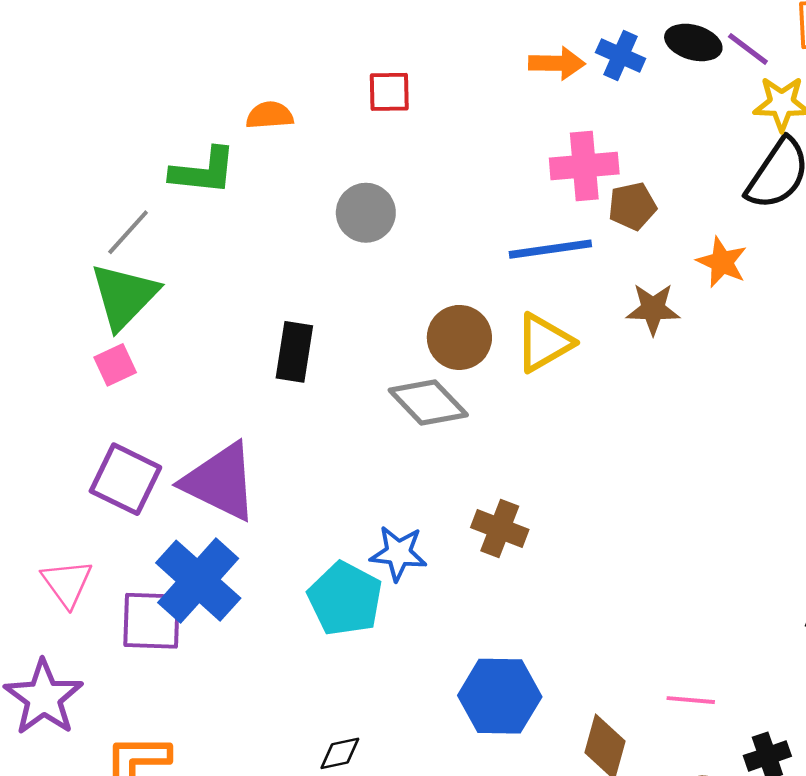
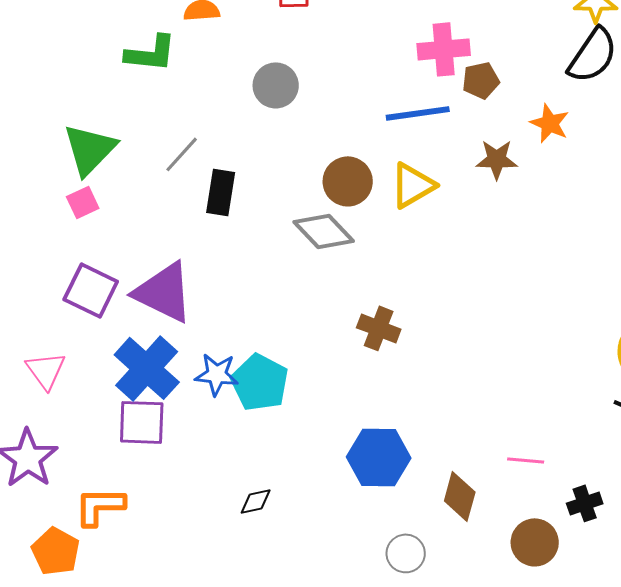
gray line: (128, 232) -> (182, 154), moved
blue star: (398, 553) -> (217, 374), moved
purple square: (151, 621) -> (142, 422), moved

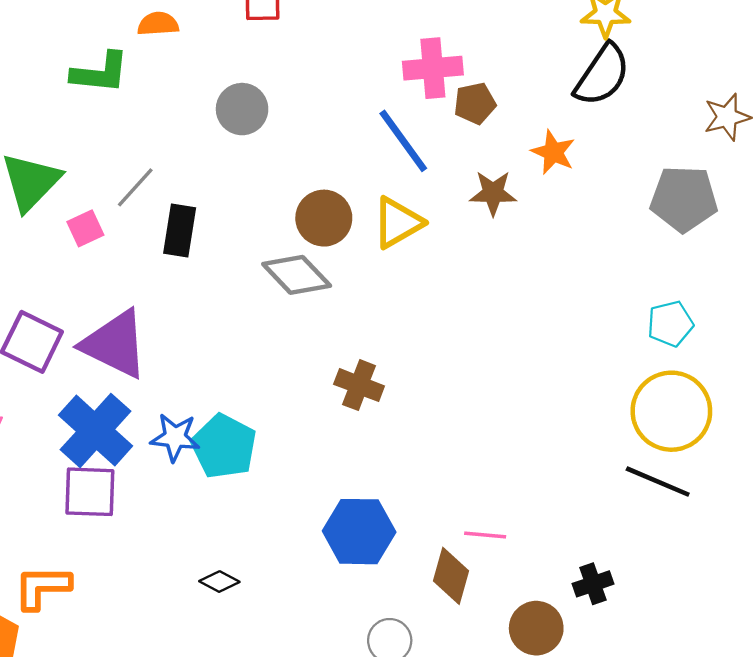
blue line: (418, 113) -> (403, 141), turned 62
pink square: (83, 202) -> (85, 228), moved
pink line: (526, 460) -> (485, 535), moved
black diamond: (256, 501) -> (219, 582), turned 40

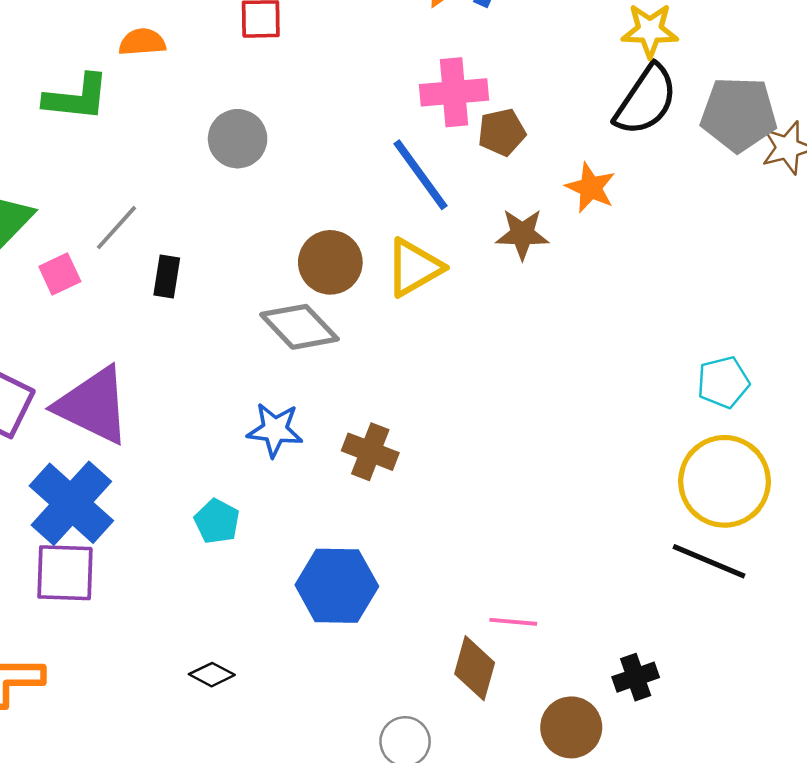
gray pentagon: (684, 199) -> (739, 114), moved
black rectangle: (180, 231) -> (167, 277), size x0.7
blue star: (175, 437) -> (275, 430), moved
cyan pentagon: (224, 446) -> (217, 521), size x0.6
blue hexagon: (359, 532) -> (337, 586), moved

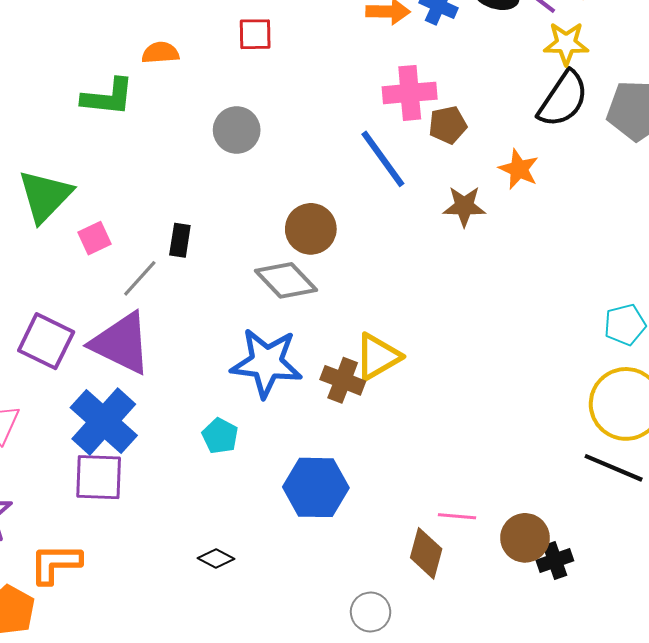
gray line: (116, 228) -> (140, 278), moved
yellow triangle: (414, 268) -> (378, 357), moved
blue star: (275, 430) -> (266, 363), size x1.6
brown circle: (571, 727) -> (525, 538), moved

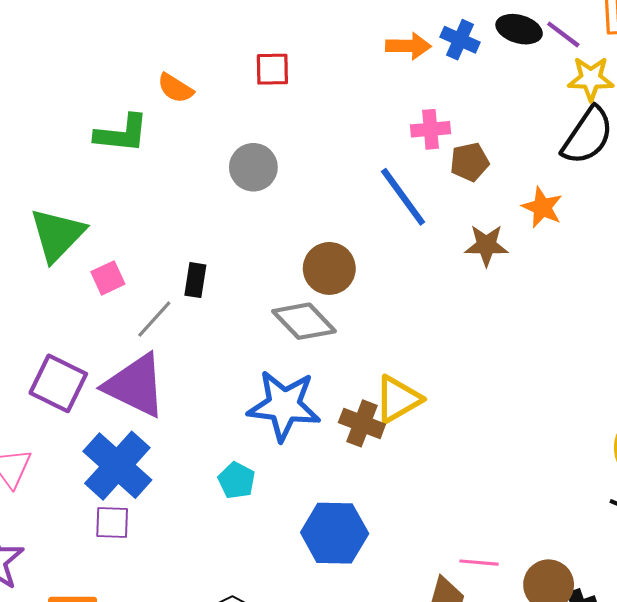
orange semicircle: (160, 53) -> (175, 88), turned -144
pink cross: (410, 93) -> (431, 129), size x0.7
purple square: (99, 477) -> (112, 523), size x0.7

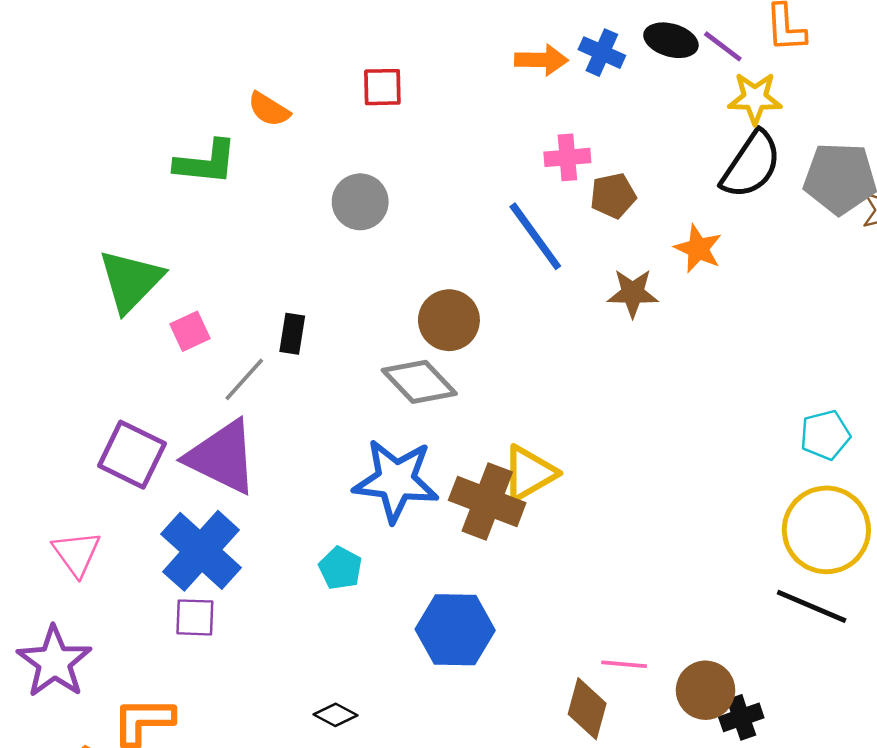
brown cross: (362, 423) -> (487, 502), size x1.4

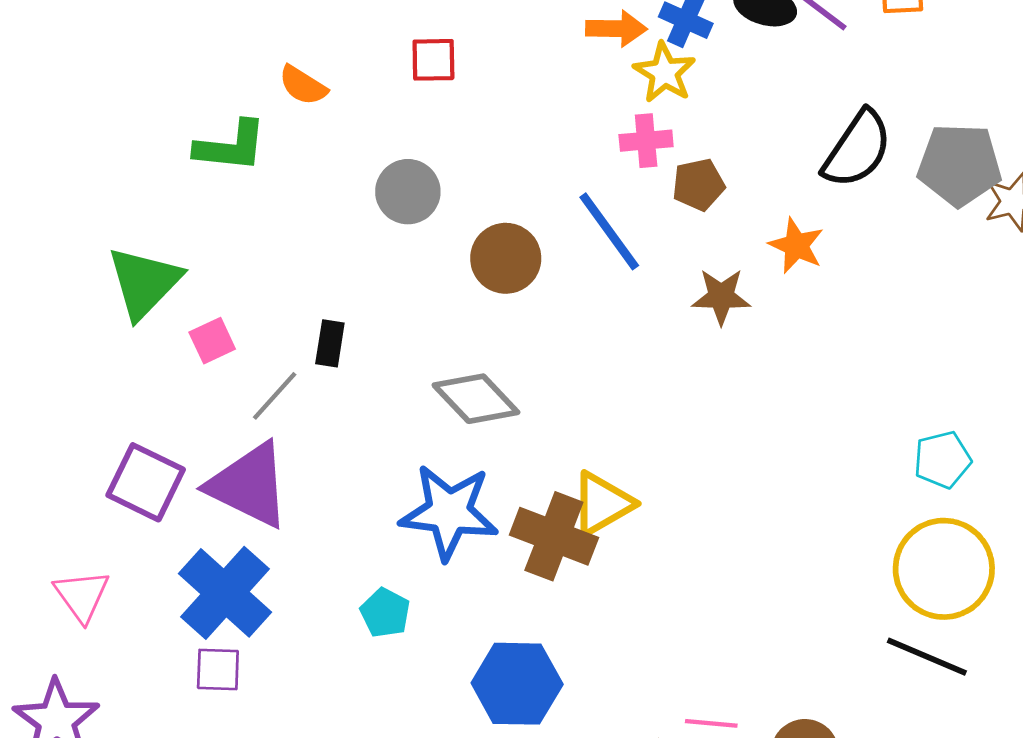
yellow star: (755, 98) -> (665, 73), moved, turned 30
brown circle: (449, 320) -> (506, 258), moved

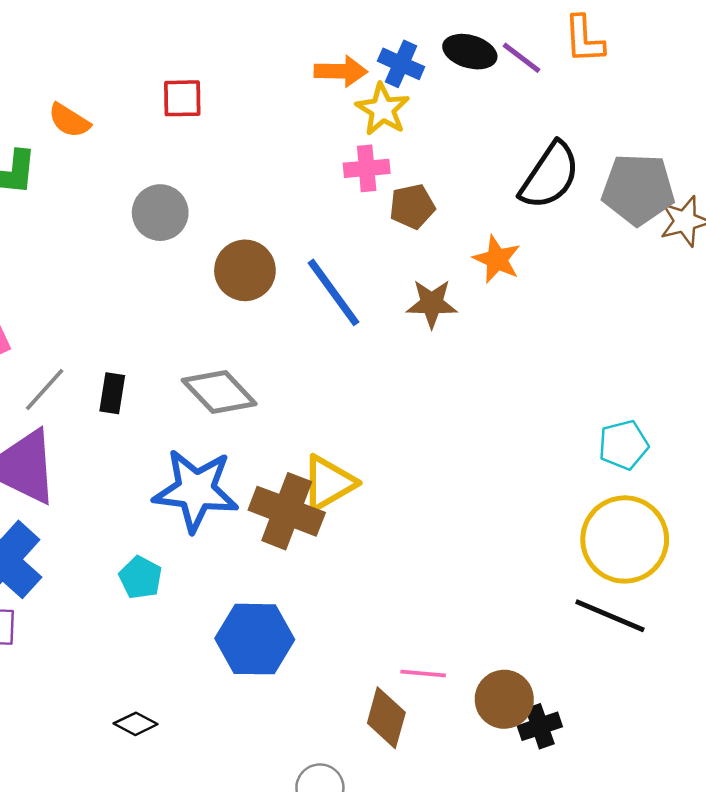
blue line: (609, 231) -> (333, 292), moved
black rectangle: (330, 343) -> (112, 393), moved

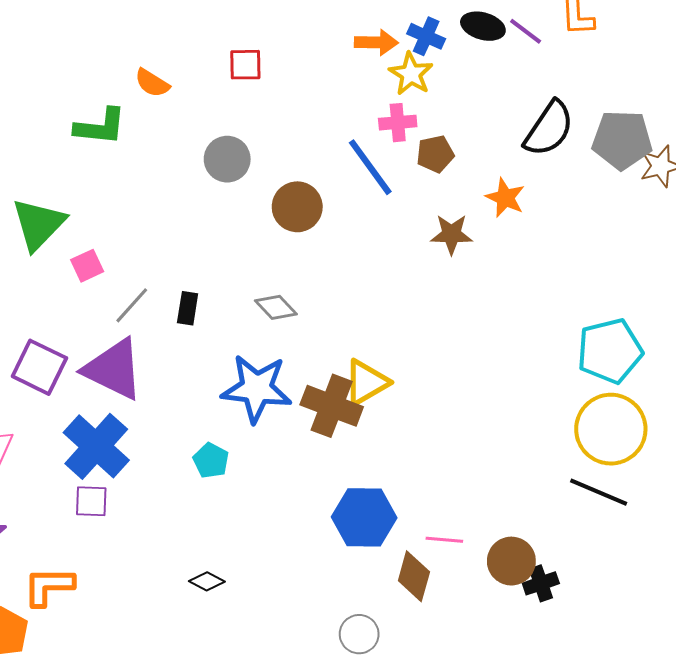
blue line: (333, 292) -> (370, 167), moved
gray diamond: (219, 392) -> (276, 307), size x0.7
cyan pentagon: (623, 445) -> (610, 351), size x1.6
blue hexagon: (255, 639) -> (364, 517), moved

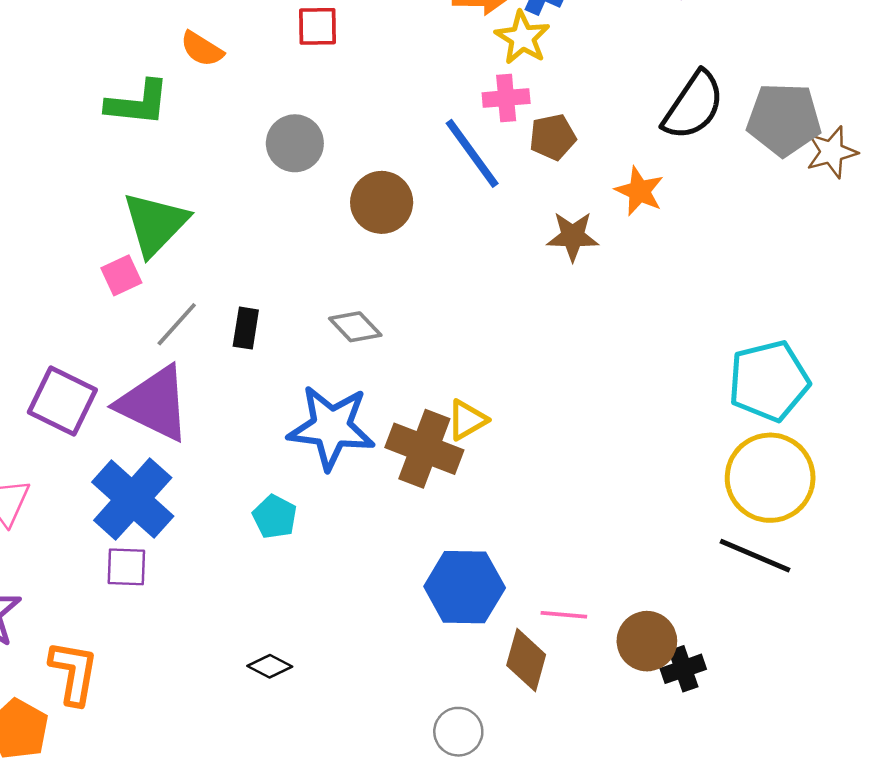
green triangle: (38, 224) -> (155, 224), moved
yellow triangle: (366, 382) -> (467, 420), size x0.7
orange L-shape: (49, 586) -> (74, 673), turned 100

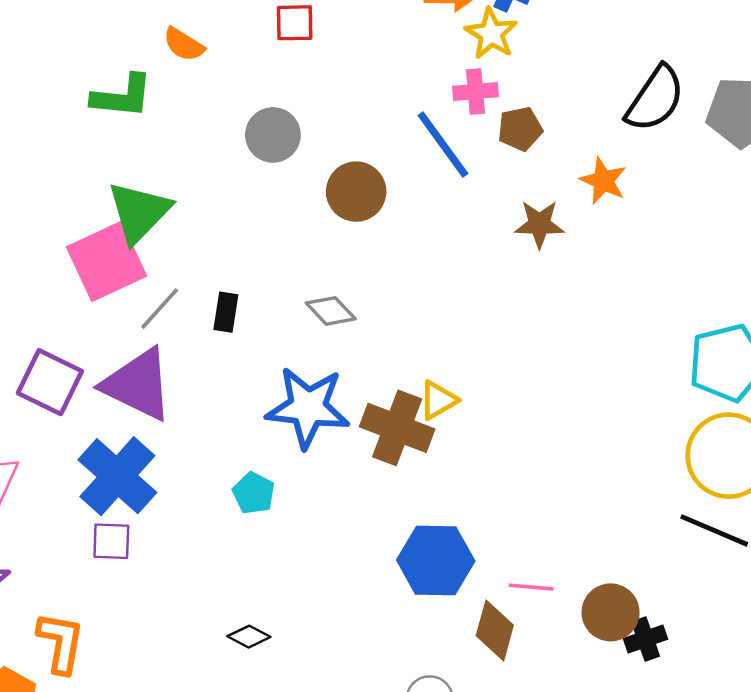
pink square: (121, 275) -> (107, 262), size x2.0

